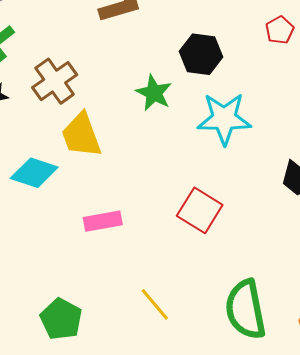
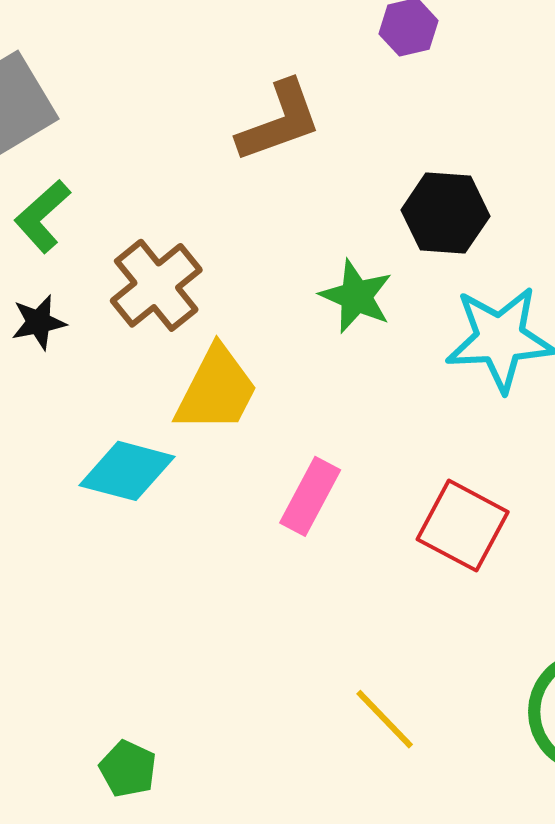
yellow trapezoid: (81, 135) -> (216, 390), turned -129
pink rectangle: (103, 221) -> (310, 496), moved, turned -48
green pentagon: (61, 319) -> (128, 769), moved, size x0.7

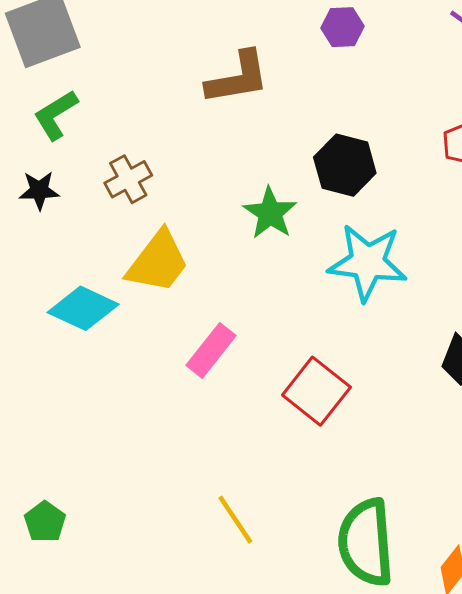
brown cross: (156, 285) -> (128, 179), size x0.7

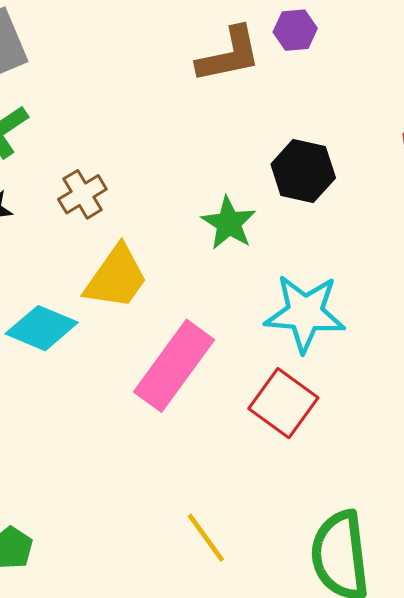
brown L-shape: (238, 78) -> (229, 55), moved
cyan star: (368, 262) -> (305, 313), moved
pink rectangle: (211, 350) -> (174, 366), size x1.6

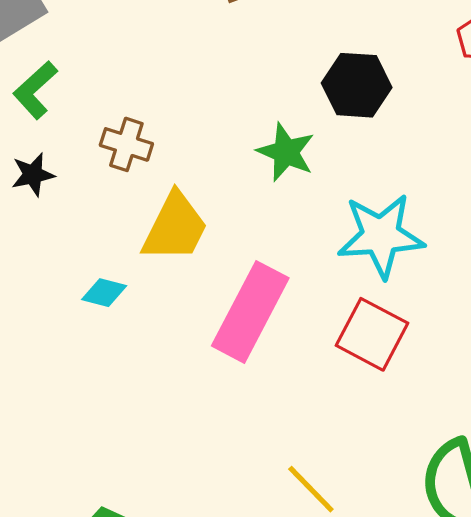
brown cross: (82, 194) -> (126, 144), turned -33
cyan diamond: (42, 328) -> (104, 293), size x0.6

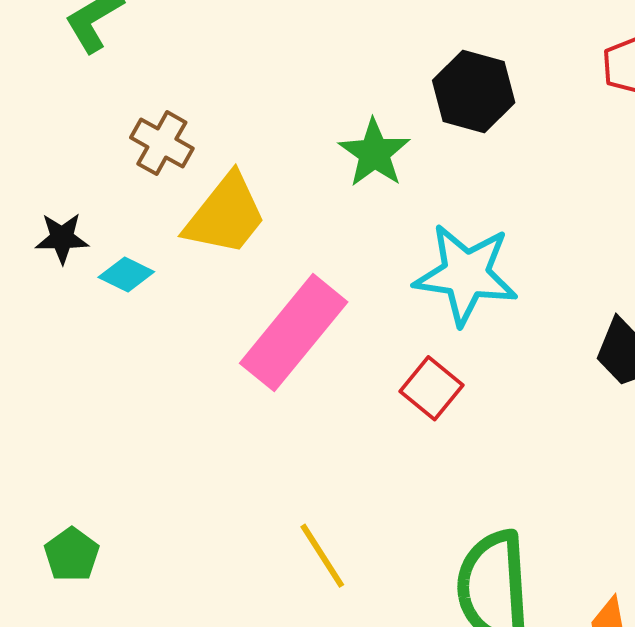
brown cross: (126, 144) -> (162, 143), moved
black star: (33, 175) -> (62, 238), moved
red square: (372, 334) -> (432, 388), size x0.7

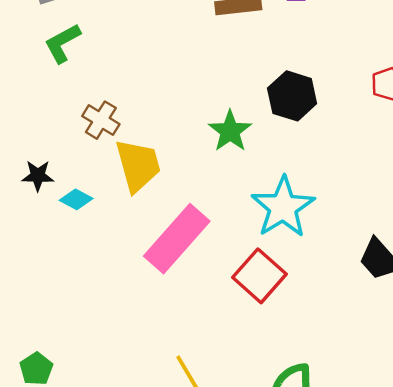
yellow trapezoid: (226, 215) -> (138, 165), turned -56
cyan star: (466, 274) -> (283, 207), turned 30
red square: (432, 388) -> (259, 276), size x1.4

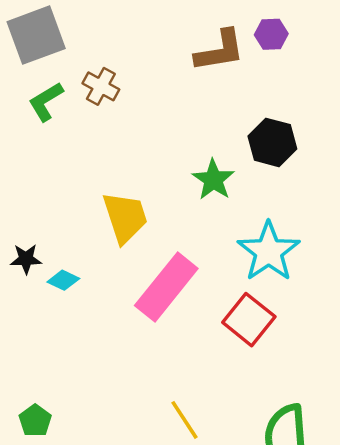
brown cross: (101, 120) -> (101, 86), moved
black star: (38, 176) -> (26, 259), moved
cyan diamond: (76, 199) -> (63, 280), moved

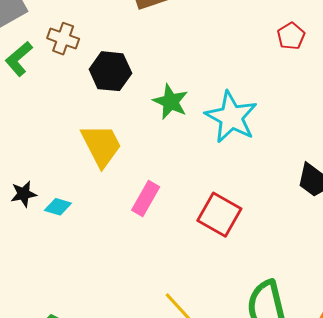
black hexagon: (272, 142) -> (110, 71), moved
cyan star: (269, 252) -> (231, 117), moved
pink rectangle: (166, 287) -> (146, 198), size x0.6

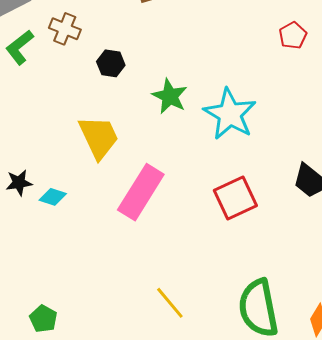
black hexagon: (110, 71) -> (111, 63), size x0.7
pink rectangle: (146, 198) -> (141, 192), size x1.6
red square: (219, 215) -> (235, 198), moved, turned 33

